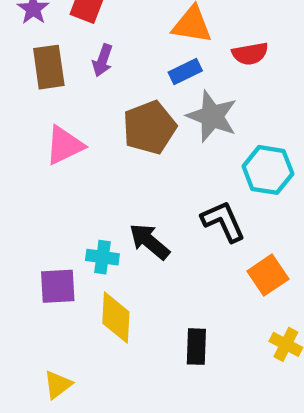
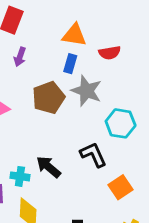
blue rectangle: (185, 72) -> (70, 64), turned -48

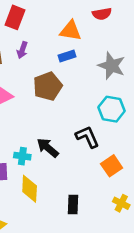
red semicircle: (110, 53) -> (102, 14), moved
blue rectangle: (70, 64) -> (67, 56), turned 56
gray star: (87, 91) -> (112, 66), moved

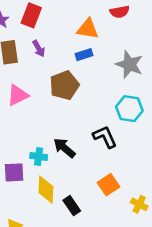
purple arrow: (22, 50) -> (39, 49), turned -49
orange square: (112, 166) -> (109, 185), moved
black rectangle: (73, 204) -> (72, 206), moved, turned -36

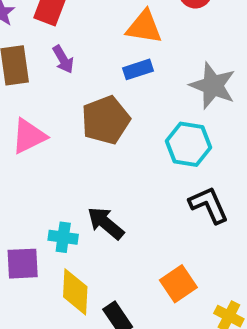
cyan hexagon: (129, 109) -> (189, 144), moved
black L-shape: (105, 137) -> (209, 205), moved

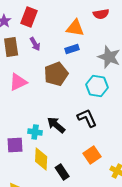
black L-shape: (209, 205) -> (87, 118), moved

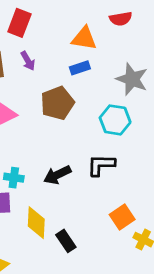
black L-shape: (87, 118) -> (101, 165), turned -65
black arrow: (56, 125) -> (57, 175), turned -66
cyan cross: (35, 132) -> (14, 178), moved
orange square: (92, 155) -> (122, 217), moved

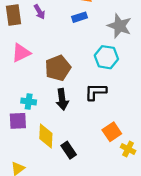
brown pentagon: (57, 103) -> (58, 68), moved
black arrow: (57, 175) -> (62, 99), turned -72

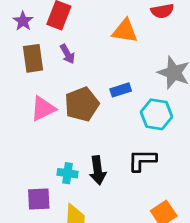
blue rectangle: (79, 17) -> (121, 90), moved
brown pentagon: (58, 68) -> (82, 104), moved
cyan cross: (29, 101) -> (67, 173), moved

